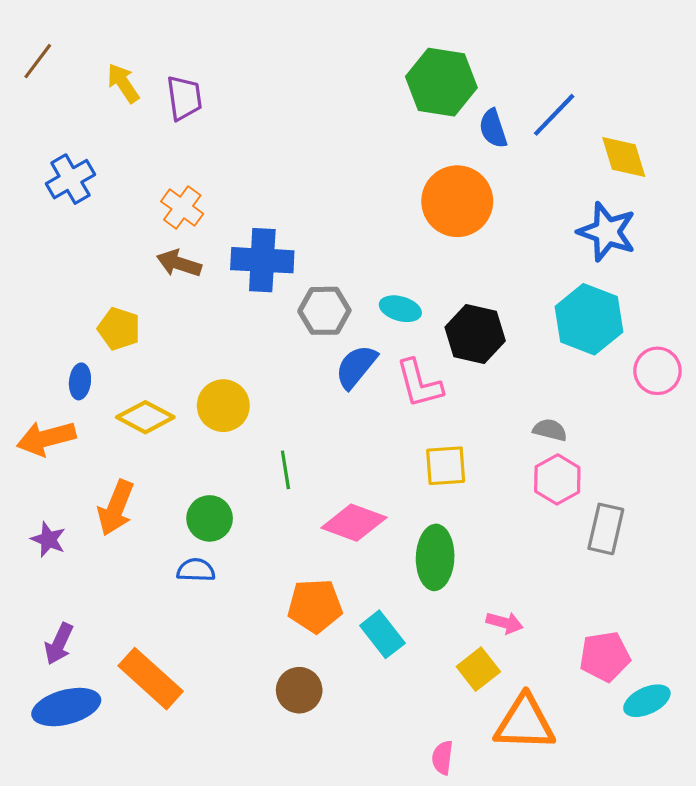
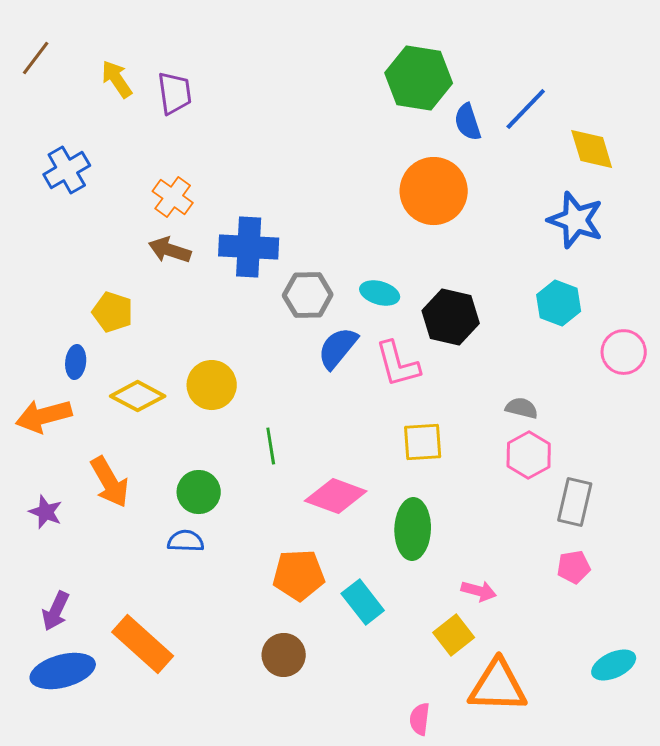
cyan hexagon: (589, 319) -> (559, 303), size x0.7
orange arrow: (116, 508) -> (110, 482), turned -52
pink pentagon: (605, 656) -> (574, 567), moved, size x0.7

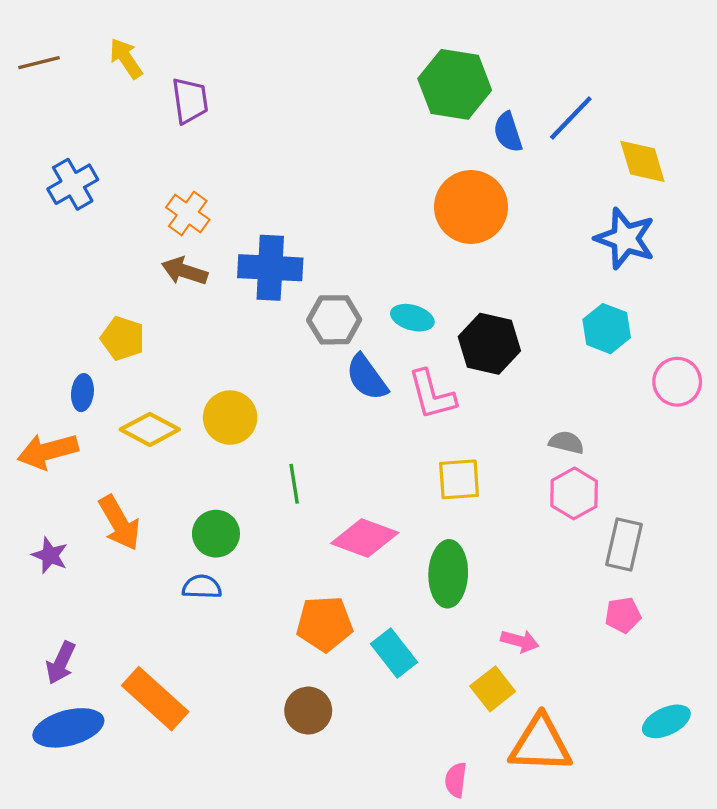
brown line: (36, 58) -> (39, 63), turned 39
yellow arrow: (117, 79) -> (126, 58), moved
blue semicircle: (338, 348) -> (367, 377), turned -75

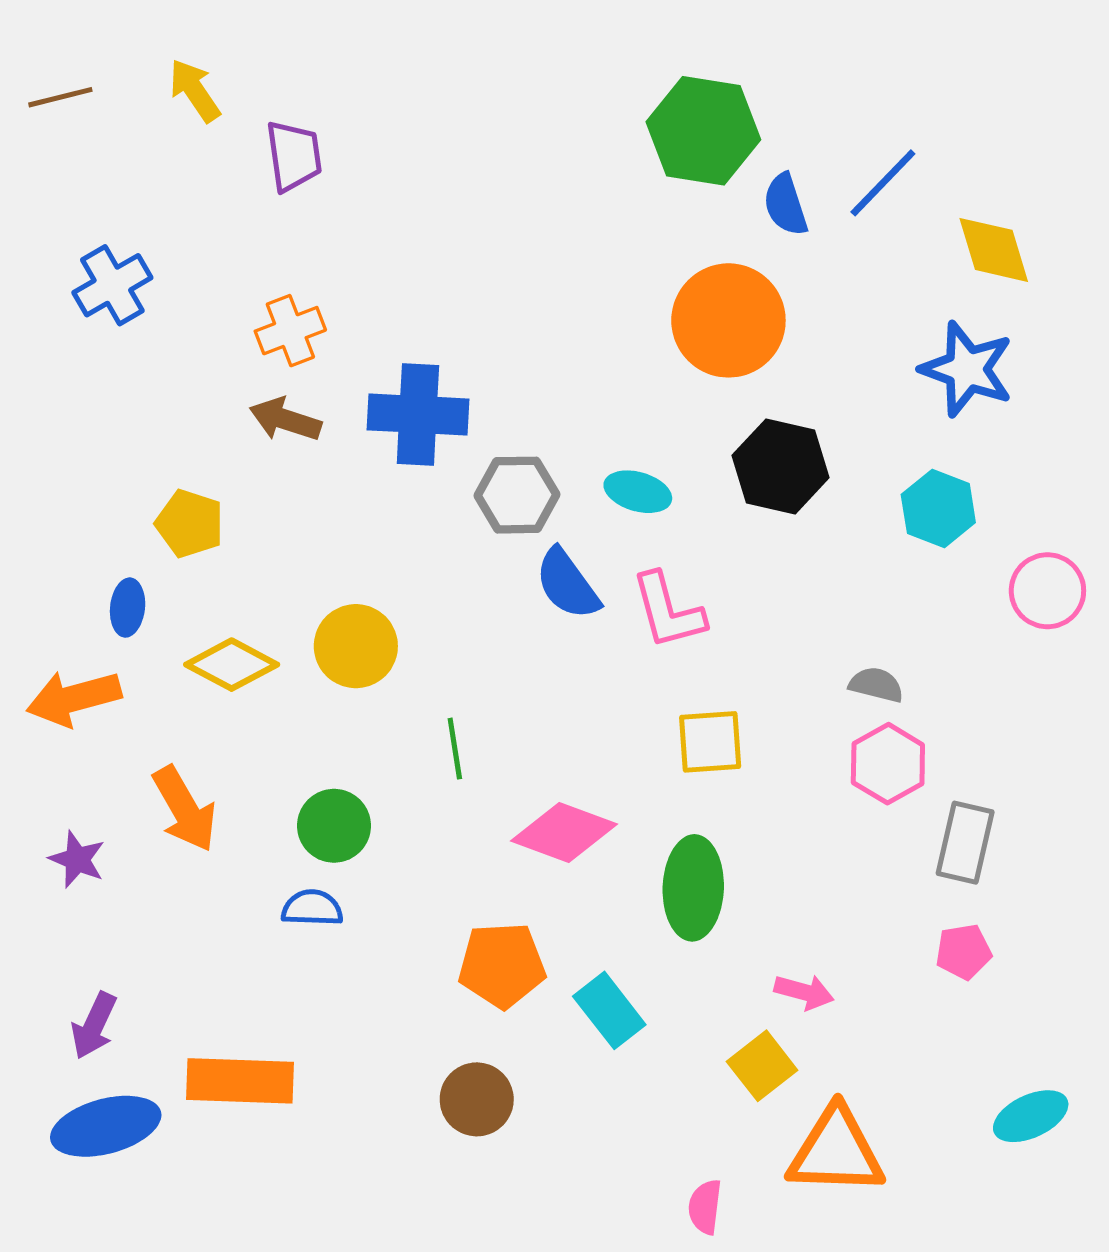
orange cross: (188, 214) -> (290, 331), turned 33
black hexagon: (489, 344) -> (781, 467), moved
orange rectangle: (155, 699) -> (240, 1081), turned -40

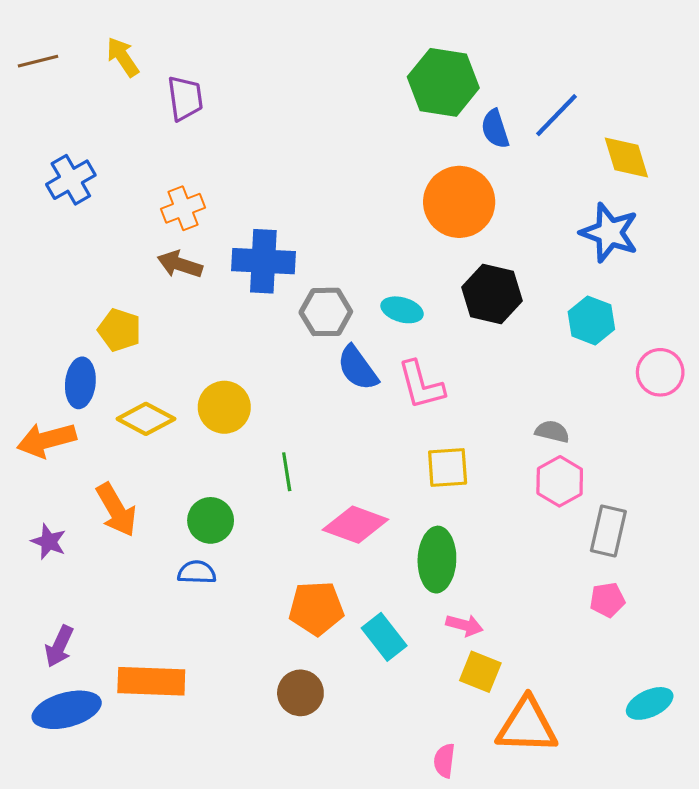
blue ellipse: (128, 608) -> (80, 383), size x1.4
pink arrow: (804, 992) -> (464, 625), moved
yellow square: (762, 1066) -> (480, 672), turned -30

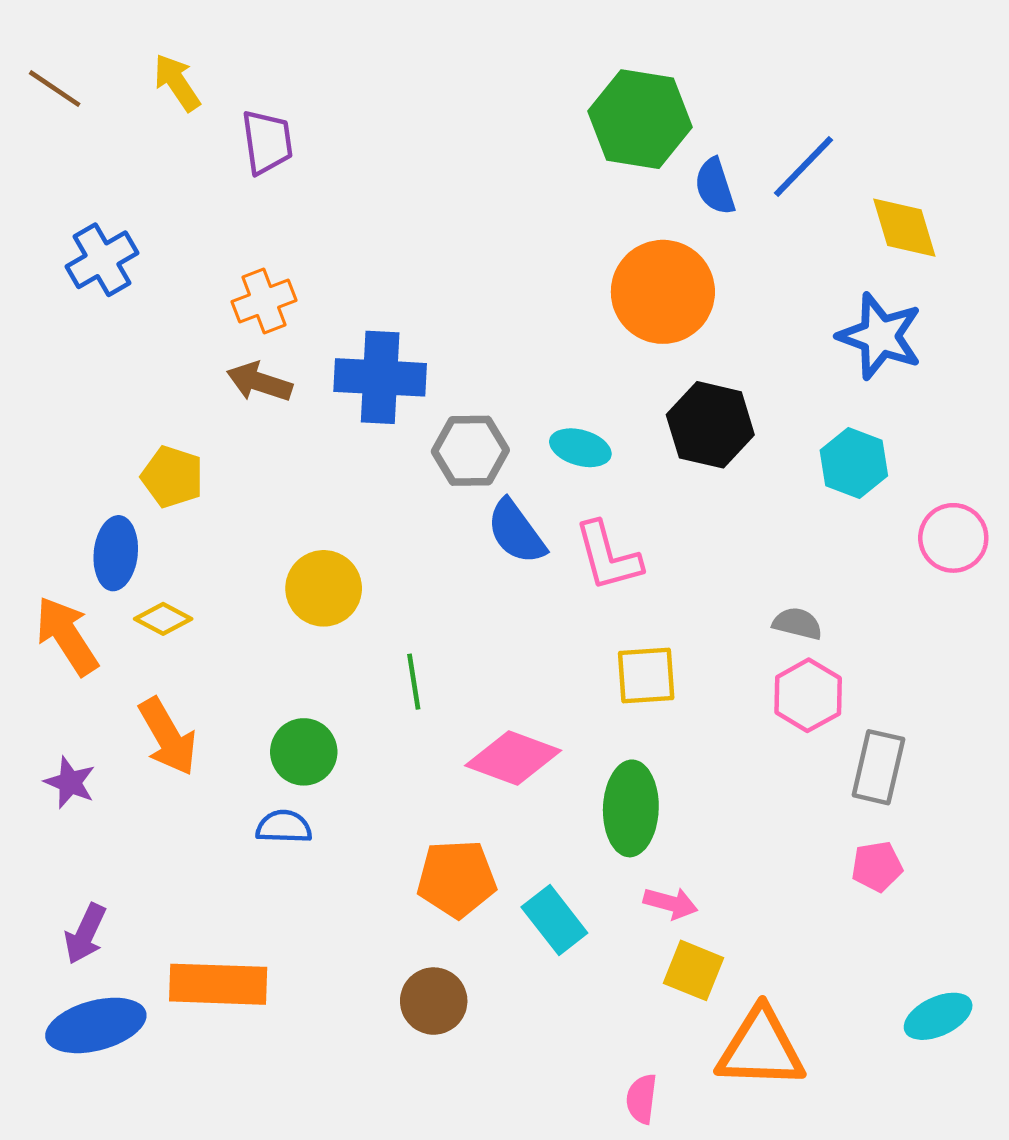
brown line: (38, 61) -> (55, 89), turned 48
yellow diamond: (146, 419) -> (163, 619), moved, size x0.7
orange arrow: (47, 440) -> (67, 636), turned 72

